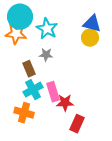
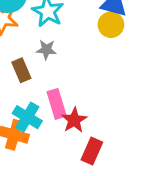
cyan cross: (33, 90) -> (27, 117), moved, turned -30
red star: (65, 103) -> (74, 120), turned -30

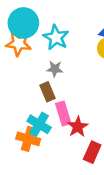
brown rectangle: (21, 70) -> (48, 92), moved

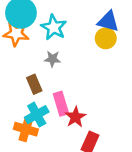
brown rectangle: (48, 92) -> (34, 84), moved
cyan cross: (39, 124) -> (37, 115), turned 30

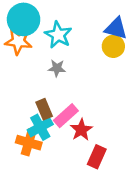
brown rectangle: (34, 84) -> (44, 109), moved
pink rectangle: (61, 104) -> (66, 116), turned 65

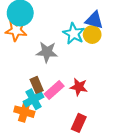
cyan star: (58, 35) -> (74, 34), moved
gray star: (57, 68) -> (47, 52), size x1.5
red star: (81, 130) -> (79, 87), moved, turned -30

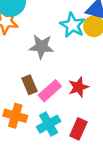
red star: (79, 87) -> (78, 87), turned -30
cyan cross: (34, 99) -> (49, 124), moved

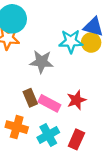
cyan star: (72, 25) -> (71, 41), turned -30
pink rectangle: (50, 91) -> (49, 103), turned 70

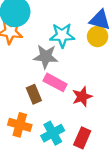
cyan star: (71, 41) -> (62, 35), moved
pink rectangle: (49, 103) -> (55, 82), moved

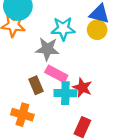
red star: (82, 97) -> (82, 87), turned -30
cyan cross: (53, 133) -> (65, 93), moved, turned 30

